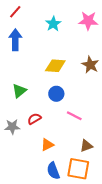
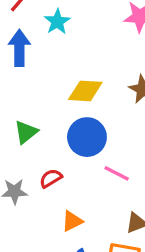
cyan star: (53, 24) -> (57, 22), moved
blue circle: (56, 94) -> (87, 137), size x1.5

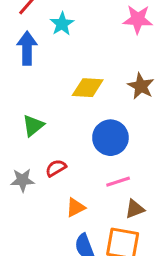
blue circle: (87, 137) -> (110, 138), moved
pink line: (117, 173) -> (118, 182), moved, turned -45

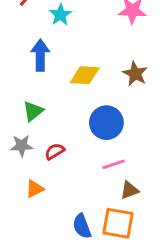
blue arrow: (27, 48) -> (40, 55), moved
gray star: (22, 180) -> (22, 146), moved
orange triangle: (76, 207) -> (35, 189), moved

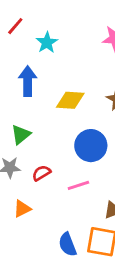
pink line: (114, 164) -> (78, 185), moved

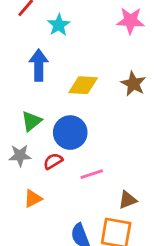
blue circle: (91, 146) -> (70, 133), moved

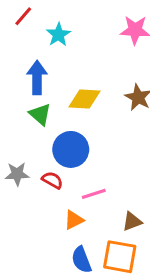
green triangle: (31, 121) -> (40, 114), moved, turned -40
red semicircle: (53, 161) -> (52, 180), turned 60
orange triangle: (33, 199) -> (74, 220), moved

